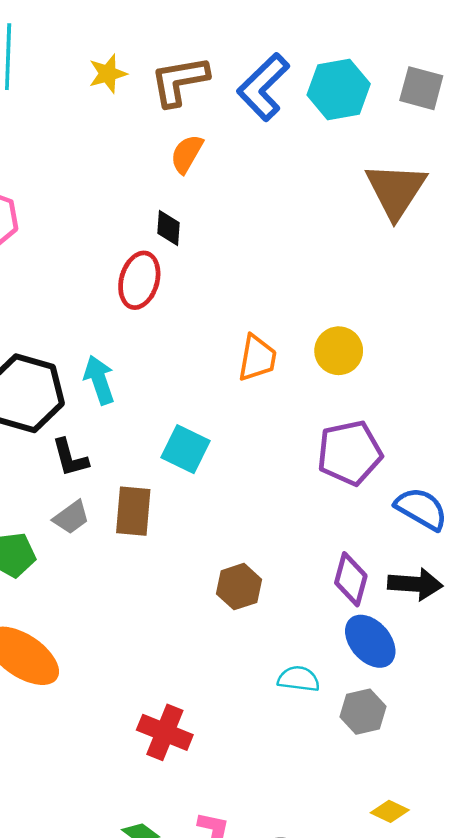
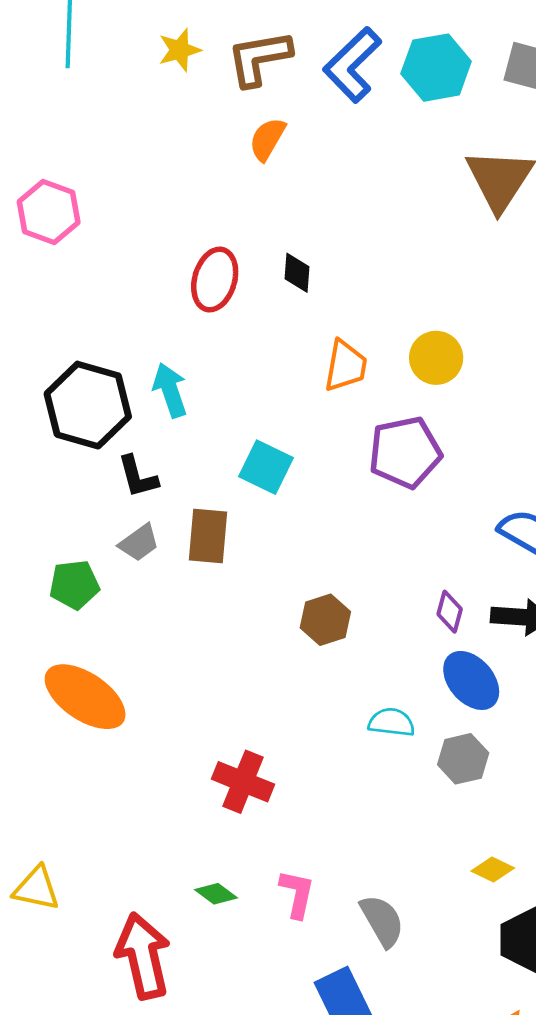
black diamond: (168, 228) -> (297, 273), moved
purple pentagon: (350, 453) -> (405, 452), moved
purple diamond: (351, 579) -> (450, 612), size x0.7

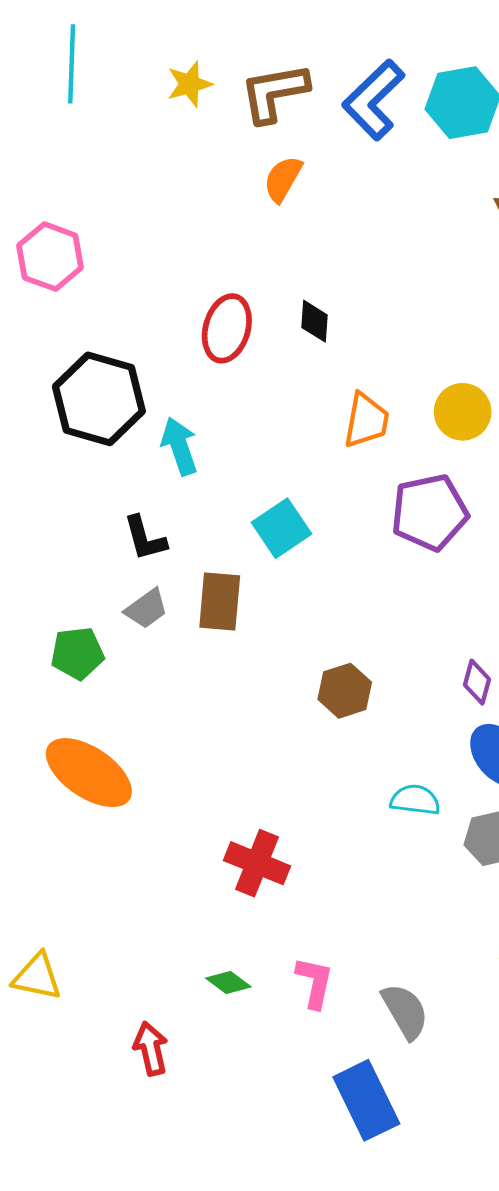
black hexagon: (88, 405) -> (99, 399), moved
cyan square: (266, 467) -> (281, 528), turned 30
red arrow: (143, 956) -> (151, 1049), size x0.6

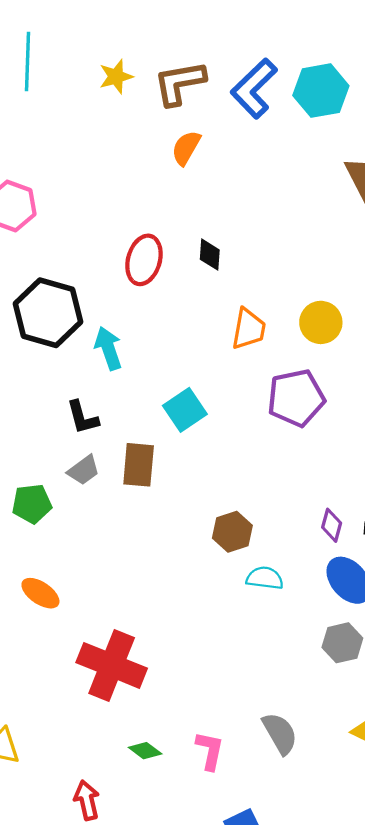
orange ellipse: (89, 773) -> (40, 593), size x0.6
cyan semicircle: (415, 800) -> (265, 578), moved
red cross: (257, 863) -> (112, 665), moved, size x1.4
gray semicircle: (405, 1011) -> (280, 733), moved

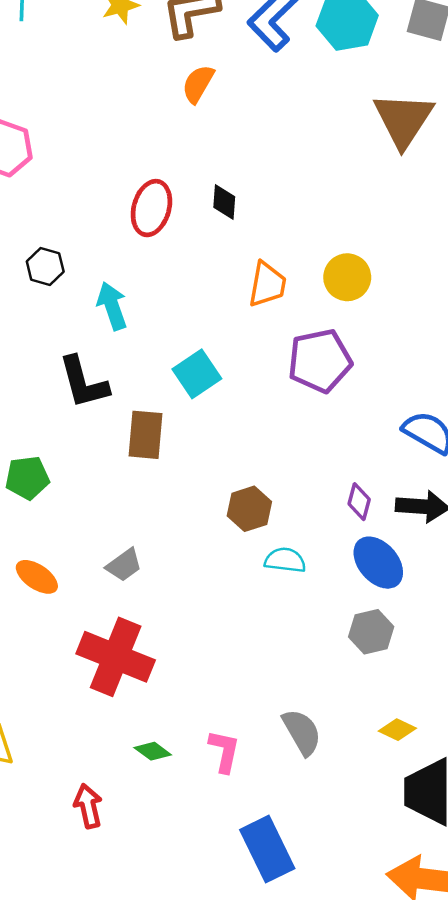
black hexagon: (48, 313) -> (45, 267), size x0.5
black L-shape: (82, 417) -> (83, 382), size x1.4
gray trapezoid: (84, 470) -> (124, 565), moved

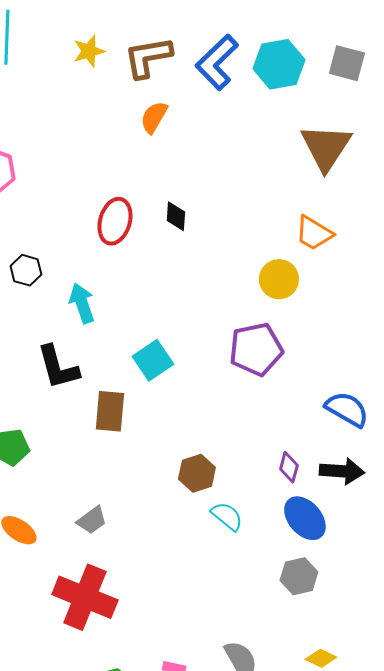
orange trapezoid: (267, 284) -> (314, 233), moved, turned 111
cyan semicircle: (285, 560) -> (227, 516), turned 32

